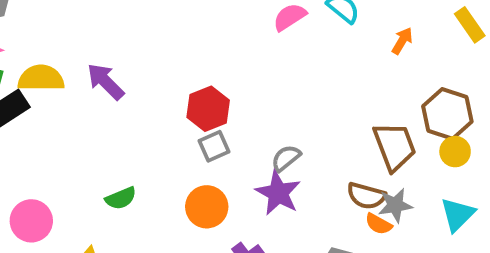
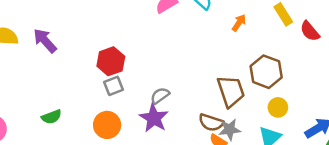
yellow circle: (455, 152) -> (278, 107), moved

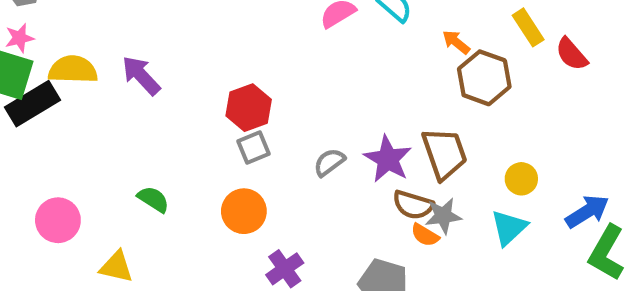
orange arrow: (239, 23) -> (456, 42), turned -84
brown hexagon: (266, 72) -> (484, 78), moved
green semicircle: (51, 117) -> (153, 199), turned -126
purple star: (154, 118) -> (388, 159), moved

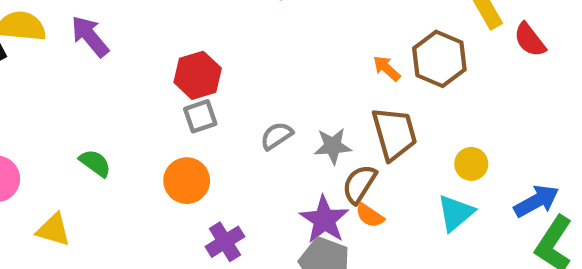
orange arrow: (456, 42) -> (387, 68), moved
purple star: (388, 159) -> (324, 220), moved
brown semicircle: (413, 205) -> (359, 184), turned 102
gray star: (443, 216) -> (333, 146), moved

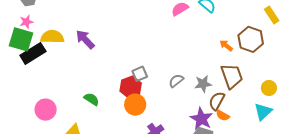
red hexagon: (198, 75) -> (131, 87), moved

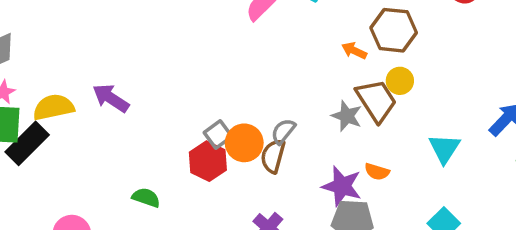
gray star: (203, 84) -> (347, 116), moved, turned -30
yellow circle: (269, 88) -> (400, 81), moved
brown semicircle: (217, 101) -> (273, 156), moved
orange circle: (135, 105) -> (244, 143), moved

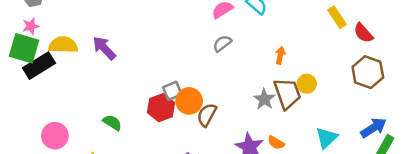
brown hexagon: (394, 30) -> (368, 72), moved
orange arrow: (354, 51) -> (280, 55), turned 63
gray semicircle: (283, 131) -> (222, 43), moved

